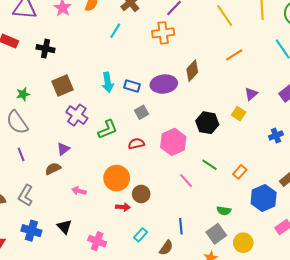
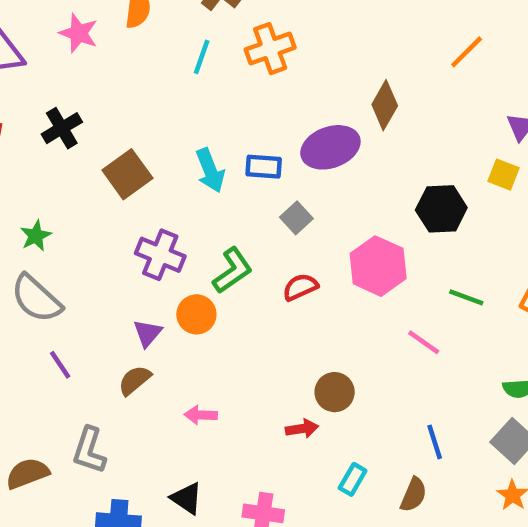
orange cross: (163, 33) -> (270, 49), moved
black cross: (45, 49) -> (62, 128), turned -30
brown square: (62, 85) -> (127, 174), moved
orange circle: (117, 178) -> (196, 314), moved, size x0.7

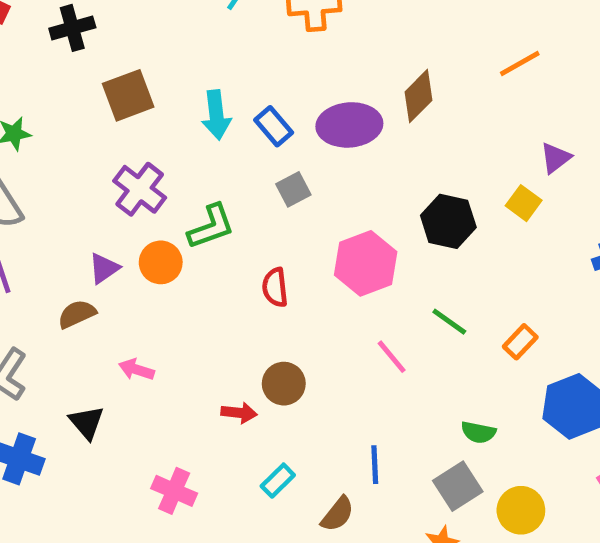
blue rectangle: (264, 167) -> (274, 126), turned 30
red semicircle: (300, 287) -> (275, 287), moved, turned -87
black triangle: (187, 498) -> (87, 422), moved

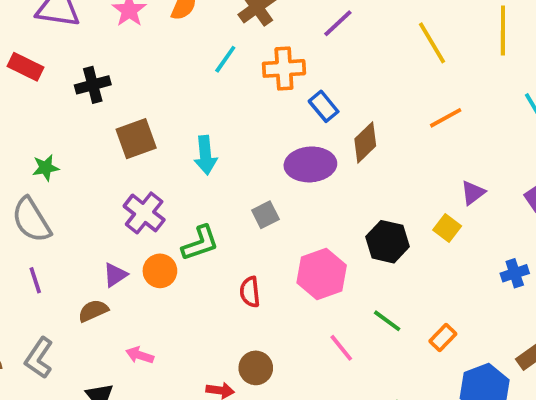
blue rectangle: (274, 126) -> (324, 106), moved

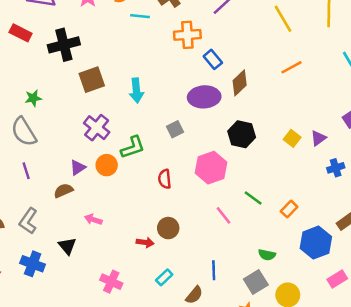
cyan line: (225, 59) -> (140, 16), moved, turned 60
black cross: (93, 85) -> (64, 45), size x1.4
purple triangle: (473, 193) -> (318, 138), moved
black hexagon: (387, 242) -> (242, 134), moved

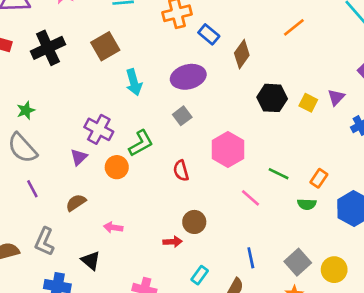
brown square: (92, 80) -> (105, 46), moved
purple ellipse: (204, 97) -> (188, 77), moved
black hexagon: (242, 134) -> (272, 98), moved
purple triangle: (78, 168) -> (79, 157), moved
green semicircle: (267, 255) -> (307, 204), moved

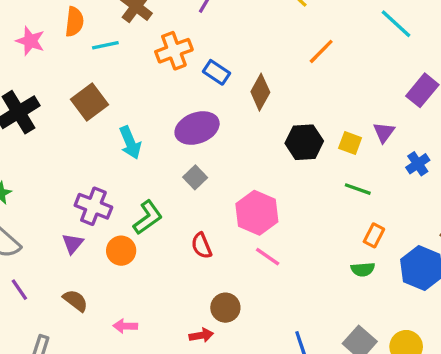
green line: (279, 174) -> (358, 189), moved
pink line: (250, 198) -> (268, 257), moved
brown semicircle: (76, 203) -> (75, 301), turned 78

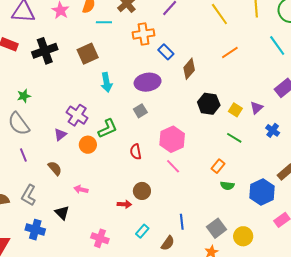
blue cross: (418, 164) -> (273, 130), turned -32
orange rectangle: (374, 235) -> (218, 166), moved

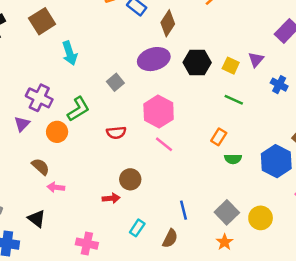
purple ellipse: (148, 82) -> (154, 59), moved
red semicircle: (136, 152) -> (116, 133), turned -77
brown semicircle: (55, 168) -> (40, 167), moved

